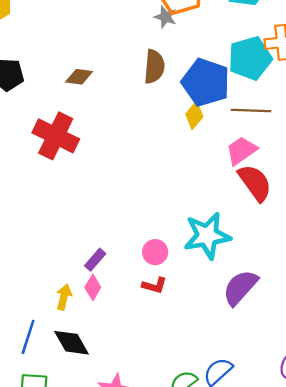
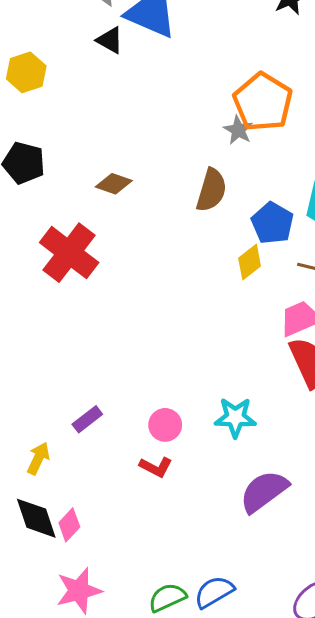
blue pentagon: (206, 82) -> (272, 223), size x0.7
cyan star: (207, 236) -> (235, 417), size x0.7
pink diamond: (93, 287) -> (69, 525), moved

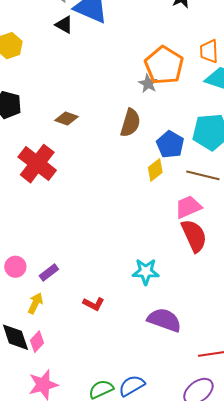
pink circle: (165, 425) -> (15, 267), moved
yellow arrow: (38, 458) -> (35, 303), moved
purple semicircle: (264, 491) -> (164, 320), turned 56

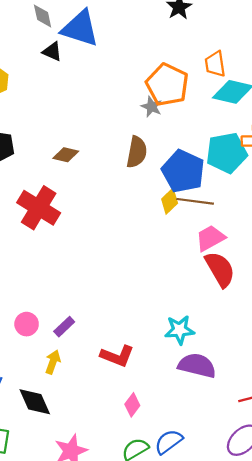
blue pentagon: (170, 144) -> (183, 171), size x1.4
brown line: (203, 175) -> (195, 201), moved
cyan star: (146, 272) -> (180, 330), moved
red L-shape: (94, 304) -> (117, 356), size x1.4
pink diamond: (37, 342) -> (132, 405), moved

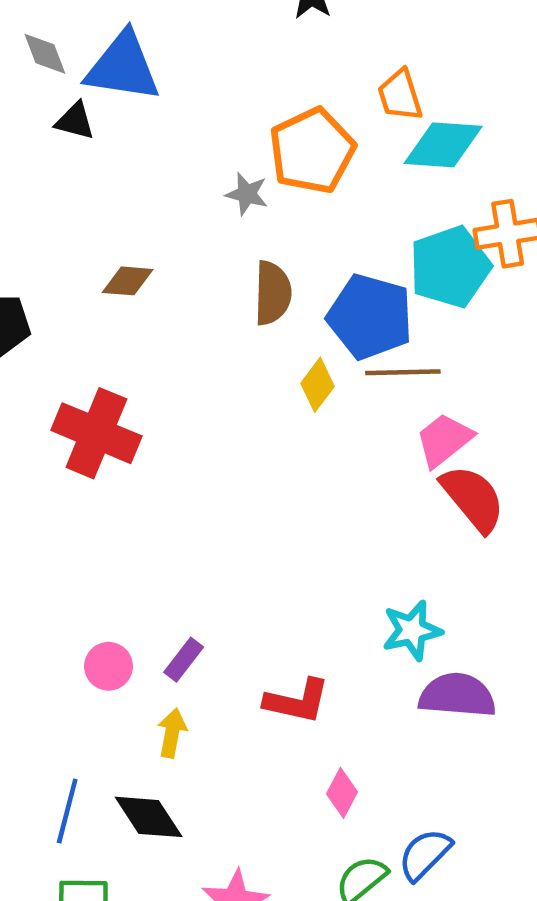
orange pentagon: (167, 85) -> (312, 151), turned 30
gray star: (152, 107) -> (247, 194), moved
brown diamond: (66, 155) -> (128, 281), moved
yellow diamond: (170, 201) -> (317, 385), moved

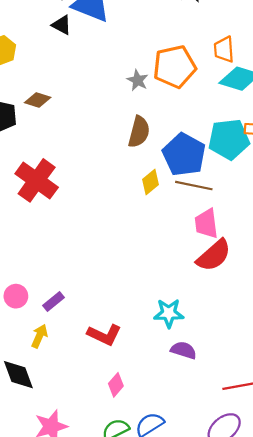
brown diamond: (128, 281) -> (38, 100), moved
pink trapezoid: (444, 440) -> (206, 223), turned -72
red semicircle: (473, 498) -> (214, 255), turned 75
purple semicircle: (457, 695) -> (184, 350), size x0.7

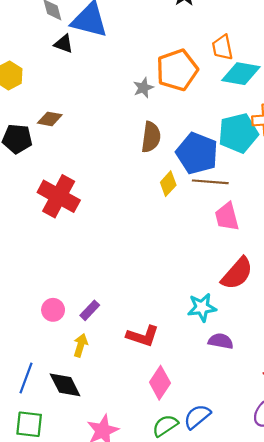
gray star: (138, 80) -> (143, 88), turned 30
red semicircle: (214, 255) -> (237, 273), moved
pink diamond: (116, 385) -> (160, 383), size x1.4

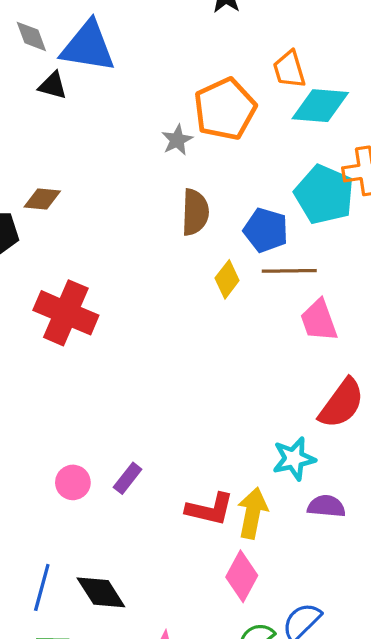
cyan pentagon: (238, 133) -> (324, 195), turned -30
blue pentagon: (197, 153) -> (266, 230), size x0.7
yellow arrow: (81, 345) -> (253, 513), moved, size x1.4

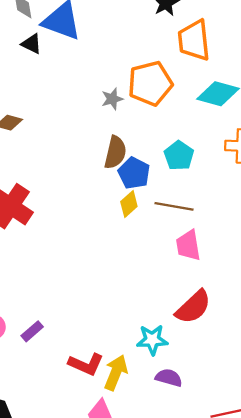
orange trapezoid: (289, 69) -> (194, 40), moved, size x1.5
cyan pentagon: (324, 195) -> (179, 156), moved, size x0.7
blue pentagon: (266, 230) -> (134, 173), moved

